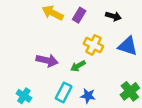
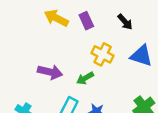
purple rectangle: (79, 15) -> (86, 21), turned -56
black arrow: (113, 16) -> (125, 22), turned 32

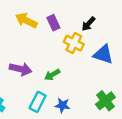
black arrow: (125, 22) -> (88, 24), turned 84
yellow cross: (103, 54) -> (74, 43), moved

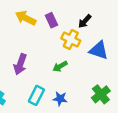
purple arrow: (21, 69) -> (20, 64), turned 96
green arrow: (52, 75) -> (60, 66), moved

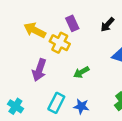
yellow arrow: (26, 18) -> (35, 30), moved
yellow cross: (71, 40) -> (60, 43), moved

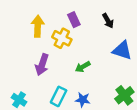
black arrow: (107, 25) -> (108, 21), turned -72
yellow arrow: (35, 30) -> (38, 26), turned 65

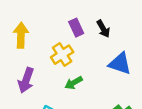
purple rectangle: (74, 20) -> (76, 28), moved
yellow cross: (62, 38) -> (62, 55), moved, turned 30

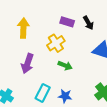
purple rectangle: (76, 28) -> (67, 22), turned -48
green arrow: (74, 83) -> (65, 66), turned -128

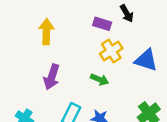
black arrow: (88, 23) -> (127, 13), moved
yellow cross: (56, 43) -> (111, 51), moved

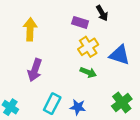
green arrow: (100, 80) -> (88, 72), moved

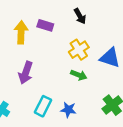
black arrow: (102, 13) -> (80, 16), moved
purple rectangle: (80, 22) -> (45, 25), moved

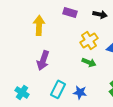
black arrow: (80, 16) -> (100, 14), moved, turned -48
purple rectangle: (45, 25) -> (70, 12), moved

